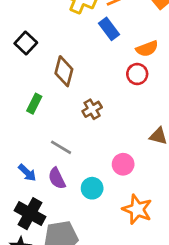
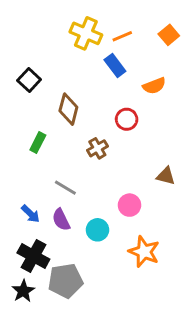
red circle: (137, 74) -> (127, 119), moved

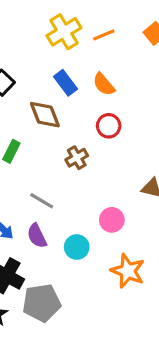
yellow cross: (86, 33) -> (64, 32), turned 36
blue rectangle: (115, 65) -> (66, 83), moved
orange semicircle: (154, 86) -> (104, 84), moved, turned 70
brown diamond: (68, 109) -> (45, 115), turned -36

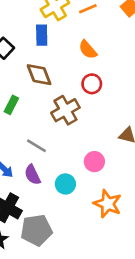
blue rectangle: (66, 83) -> (42, 35), moved, turned 36
brown cross: (77, 158) -> (65, 110), size x1.5

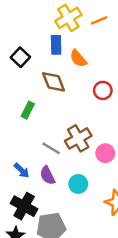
orange semicircle: (88, 50) -> (78, 58), moved
brown cross: (65, 110) -> (78, 138), moved
pink circle: (94, 162) -> (105, 153), moved

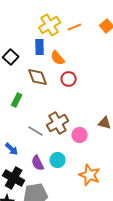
red circle: (103, 90) -> (69, 79), moved
purple semicircle: (47, 175) -> (38, 163), moved

